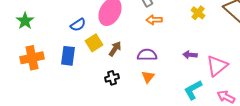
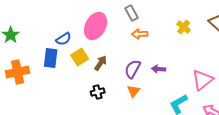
purple semicircle: (147, 55) -> (133, 69), turned -60
purple arrow: (190, 55) -> (159, 69), moved
blue rectangle: (68, 56) -> (51, 58), moved

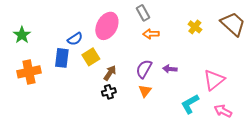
brown arrow: (101, 63) -> (110, 73), moved

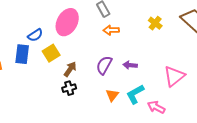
orange triangle: (145, 91) -> (112, 95), moved
cyan L-shape: (190, 104) -> (135, 94), moved
pink arrow: (223, 111) -> (156, 107), moved

